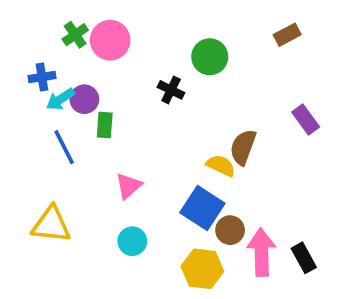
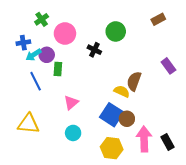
pink circle: (110, 40) -> (65, 33), moved
brown circle: (230, 230) -> (127, 119), moved

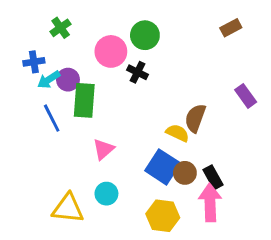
green circle: (116, 31) -> (145, 35), moved
pink circle: (65, 33) -> (111, 51), moved
green rectangle: (58, 69) -> (84, 100), size x1.6
yellow triangle: (28, 124) -> (68, 208), moved
black rectangle: (167, 142) -> (213, 177), moved

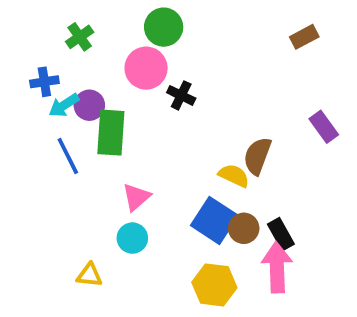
green circle: (145, 35) -> (164, 27), moved
cyan circle: (106, 194) -> (132, 238), moved
yellow triangle: (68, 208) -> (89, 275), size x0.6

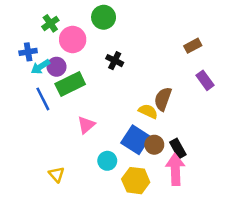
brown rectangle: (304, 37) -> (193, 46), moved
pink circle: (146, 68) -> (73, 40), moved
green rectangle: (111, 133) -> (70, 84), turned 60
cyan circle: (132, 238) -> (107, 161), moved
yellow triangle: (89, 275) -> (57, 174), turned 42

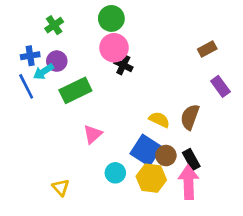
pink circle: (73, 40) -> (114, 48), moved
purple circle: (57, 67) -> (57, 61), moved
blue line: (43, 99) -> (26, 86), moved
brown semicircle: (163, 99) -> (190, 117), moved
yellow hexagon: (136, 181) -> (151, 178), moved

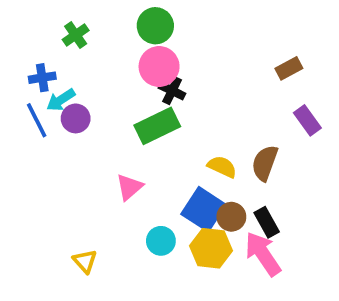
purple circle: (57, 61) -> (76, 118), moved
green rectangle: (75, 90) -> (157, 126), moved
pink arrow: (189, 182) -> (263, 254), turned -32

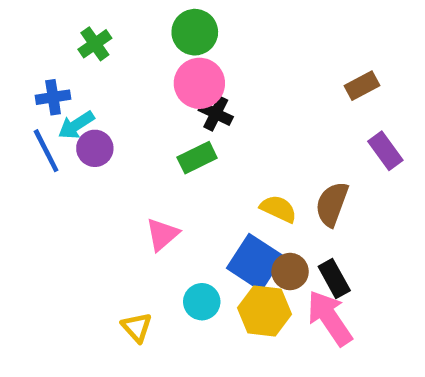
green rectangle: (157, 126) -> (197, 158), size x0.7
yellow triangle: (85, 261) -> (137, 327), moved

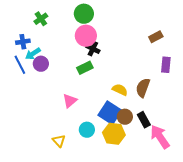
purple rectangle: (385, 151) -> (166, 65), turned 42
pink arrow: (330, 318) -> (160, 137), moved

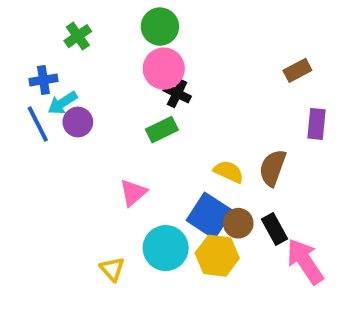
cyan circle: (87, 130) -> (166, 248), size x1.5

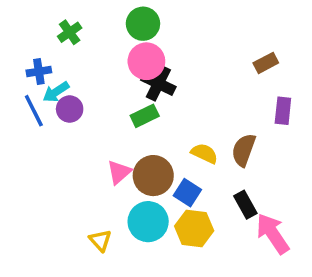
black cross: (177, 93) -> (158, 83), size x1.4
blue square: (210, 216) -> (187, 193), size x0.7
brown circle: (238, 223) -> (153, 176), moved, size x1.5

